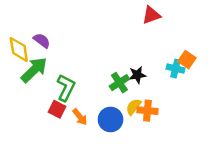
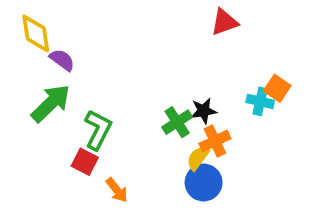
yellow diamond: (19, 49) -> (36, 33), moved
orange cross: (147, 111) -> (215, 141), moved, turned -30
orange arrow: (80, 117) -> (117, 190), moved
blue circle: (111, 119) -> (204, 183), moved

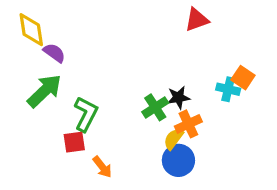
red square: (85, 162) -> (74, 142), turned -35

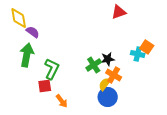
green arrow: (44, 91) -> (27, 55), turned -35
orange cross: (188, 124) -> (114, 75), turned -35

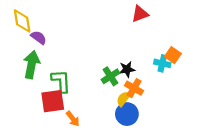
green L-shape: (52, 69) -> (61, 81), turned -30
red square: (45, 86) -> (53, 101), size x1.5

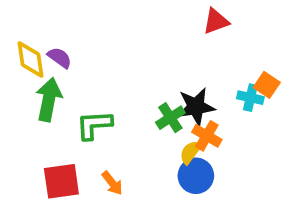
yellow diamond: (22, 21) -> (31, 59), moved
black star: (127, 69) -> (196, 107), size x1.5
green L-shape: (61, 81) -> (94, 125), turned -90
red square: (53, 101) -> (61, 181), moved

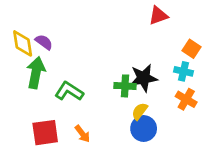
orange square: (267, 85) -> (191, 49), moved
green cross: (170, 118) -> (125, 86), turned 36
green L-shape: (94, 125) -> (69, 91), turned 36
orange cross: (207, 136) -> (186, 99), moved

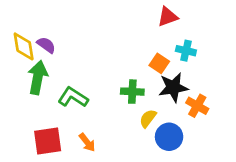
orange square: (191, 49) -> (159, 63), moved
cyan cross: (184, 71) -> (186, 51), moved
black star: (144, 78) -> (173, 87), moved
blue circle: (144, 129) -> (169, 137), moved

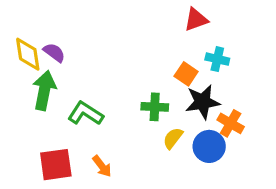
blue circle: (169, 137) -> (209, 146), moved

